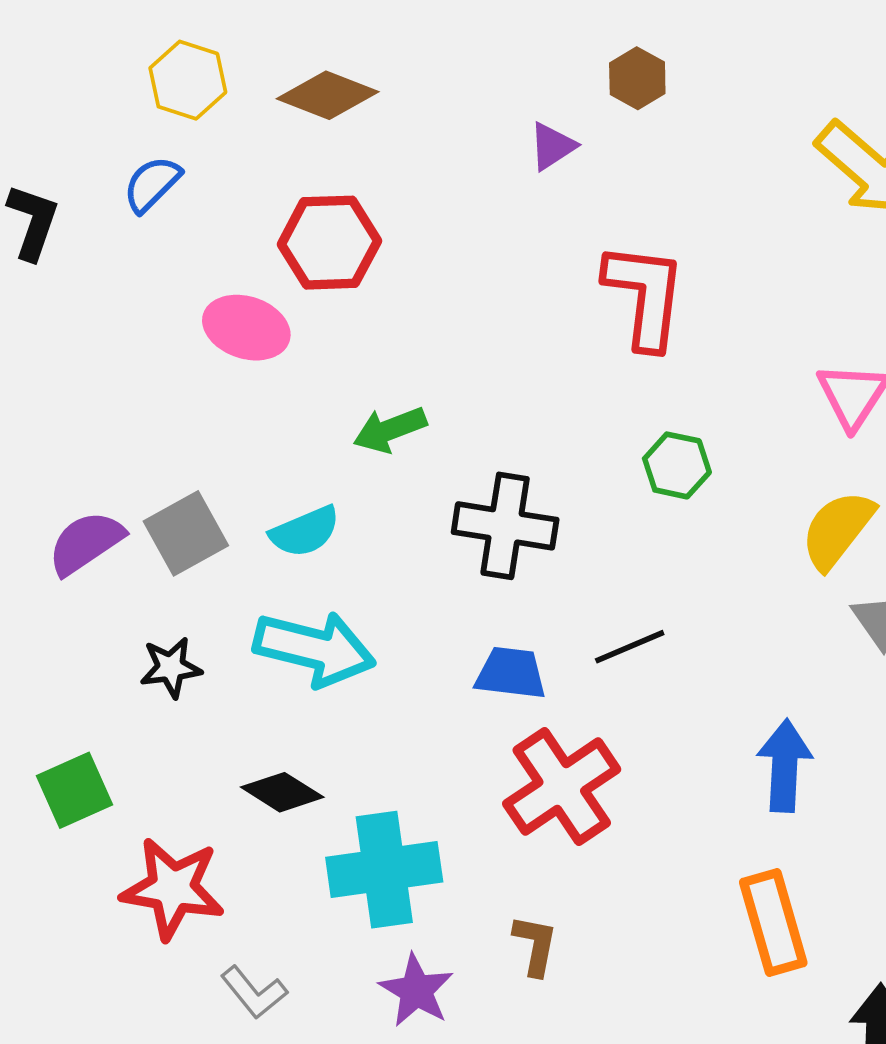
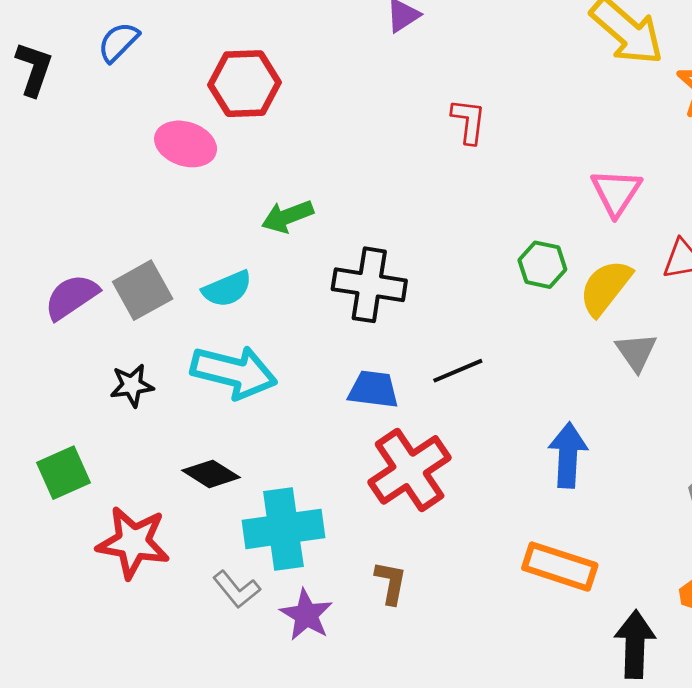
red L-shape: (645, 295) -> (469, 121), size x0.6
green hexagon: (677, 465) -> (542, 265), moved
orange rectangle: (773, 922) -> (560, 567), turned -56
gray L-shape: (254, 992) -> (237, 589), moved

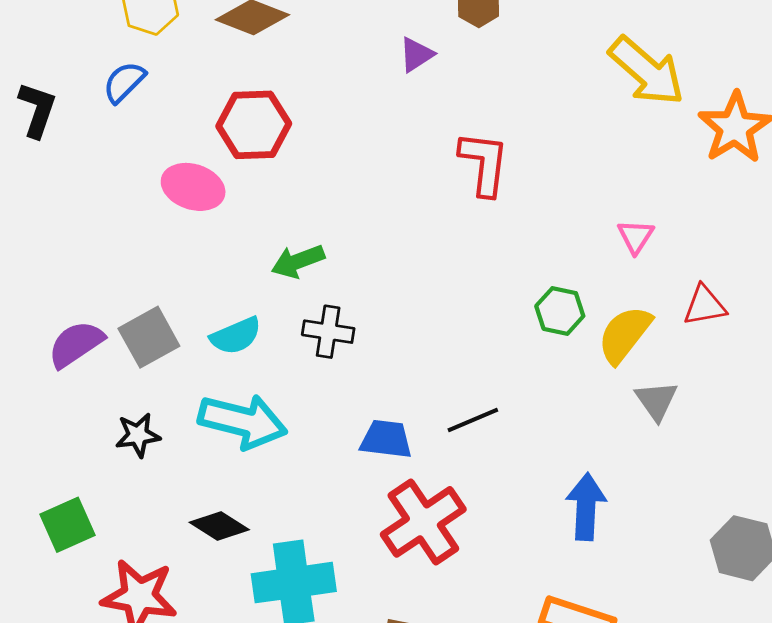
red L-shape: (469, 121) -> (484, 163), size x1.4
pink triangle: (616, 192) -> (636, 237), size x0.7
black cross: (369, 285) -> (328, 332), moved, size x0.7

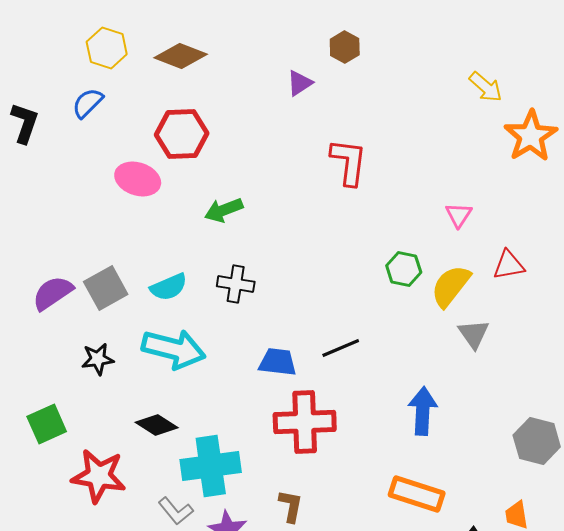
yellow arrow: (647, 71) -> (486, 87), moved, size x0.6
green arrow: (298, 261) -> (224, 210), moved
red cross: (423, 522) -> (305, 422), turned 32

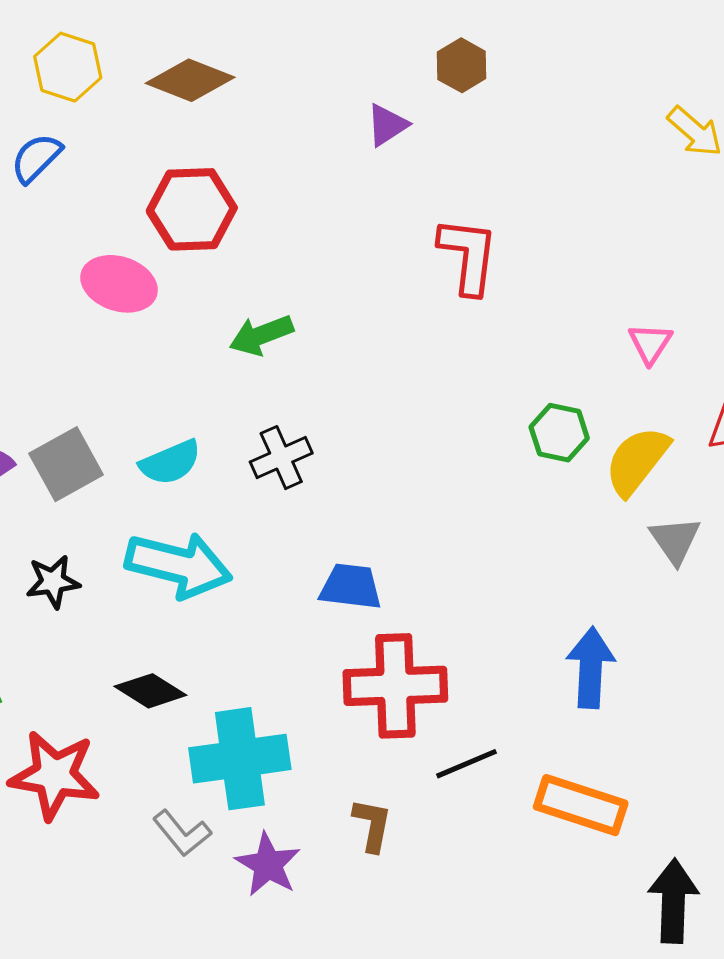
black cross: (236, 284) -> (281, 458), turned -33
black line: (341, 348) -> (467, 764), moved

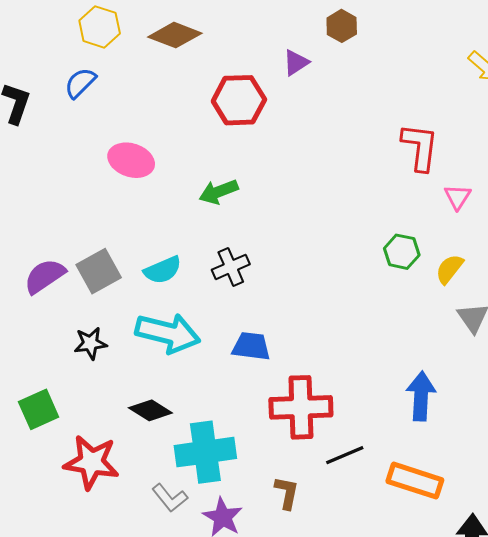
red hexagon: (192, 209) -> (239, 100), moved
red L-shape: (468, 256) -> (420, 147), moved
yellow semicircle: (637, 461) -> (449, 269), size x0.7
blue trapezoid: (351, 587) -> (251, 346), moved

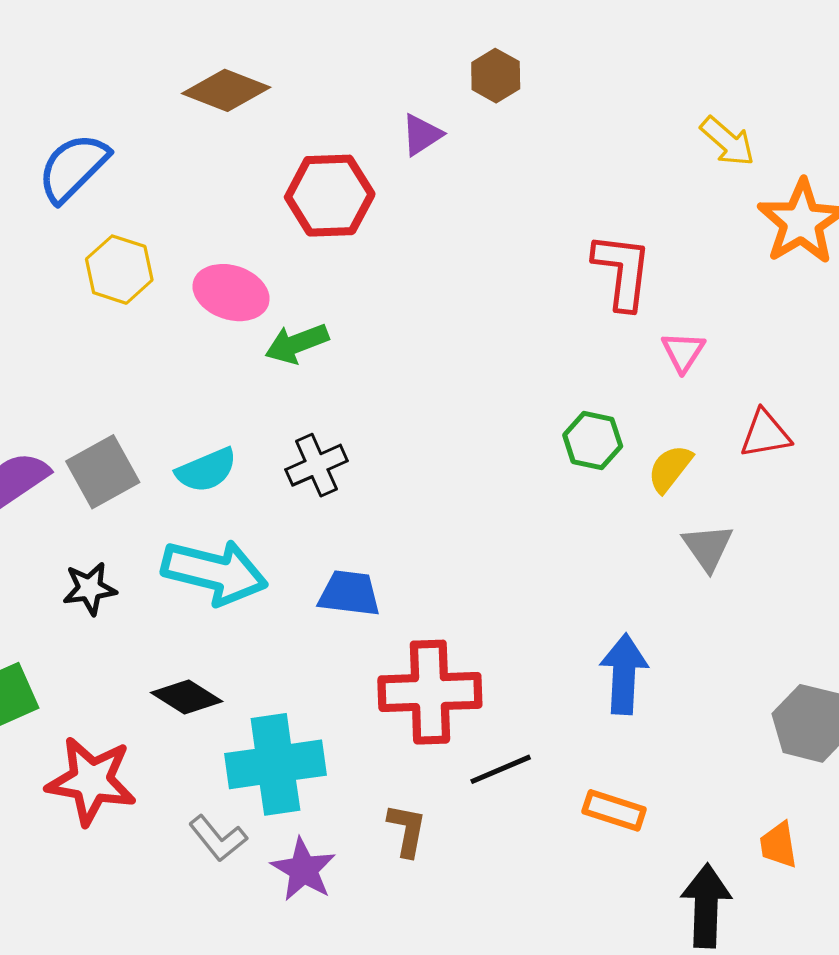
yellow hexagon: (100, 27) -> (119, 270), moved
blue semicircle: (80, 83) -> (73, 168), size x1.4
pink ellipse: (131, 160) -> (231, 293), moved
orange rectangle: (415, 481) -> (614, 810), size x0.7

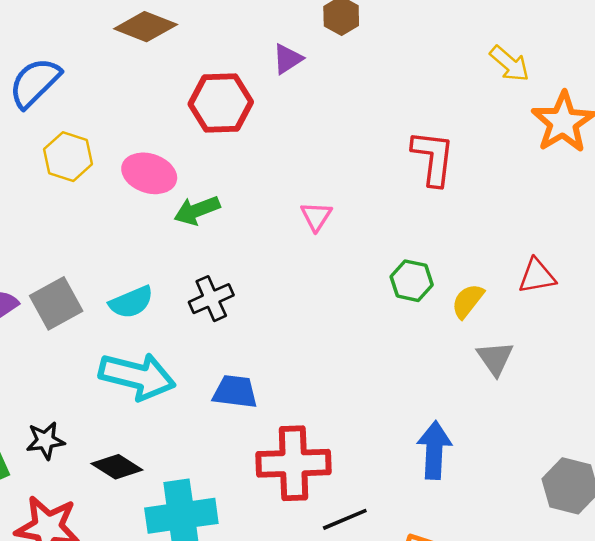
pink triangle: (683, 352) -> (316, 216), moved
black star: (90, 588) -> (45, 441), moved

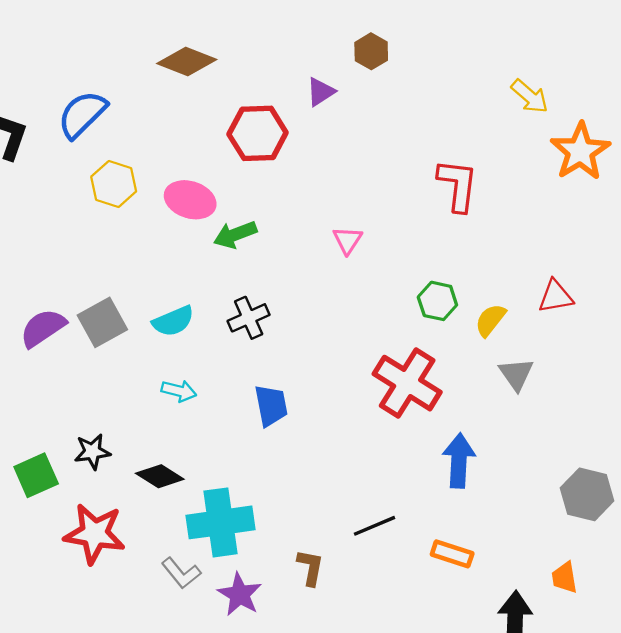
cyan arrow: (137, 376) -> (179, 391), size x0.5
blue trapezoid: (235, 392) -> (271, 406), turned 72
red cross: (294, 463) -> (407, 383), moved, turned 34

